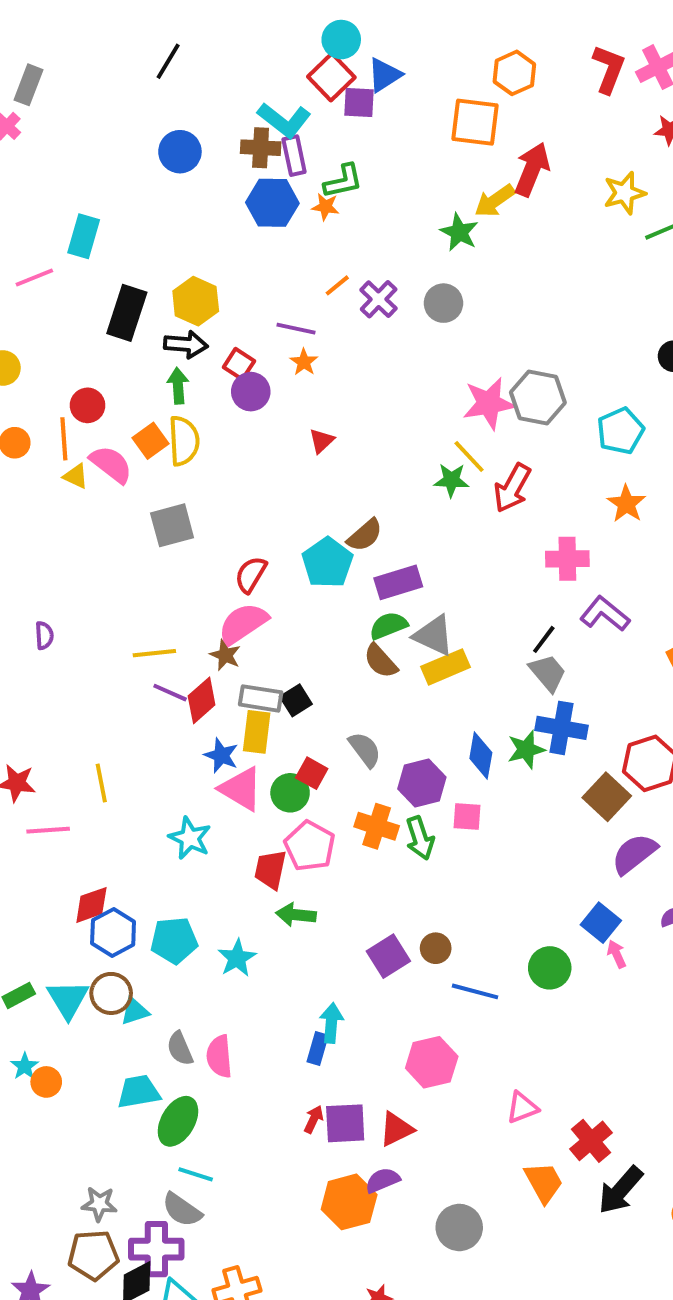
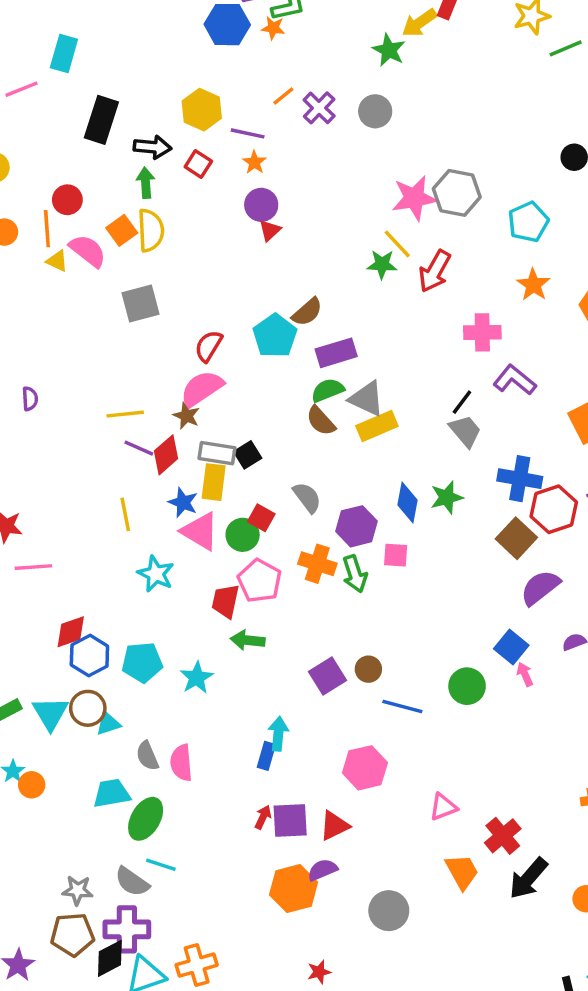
yellow hexagon: (196, 301) -> (202, 110), moved
purple circle: (251, 392) -> (261, 205), moved
blue cross: (562, 728) -> (520, 479), moved
yellow line: (101, 783) -> (125, 514), moved
gray semicircle: (182, 1210) -> (132, 882), moved

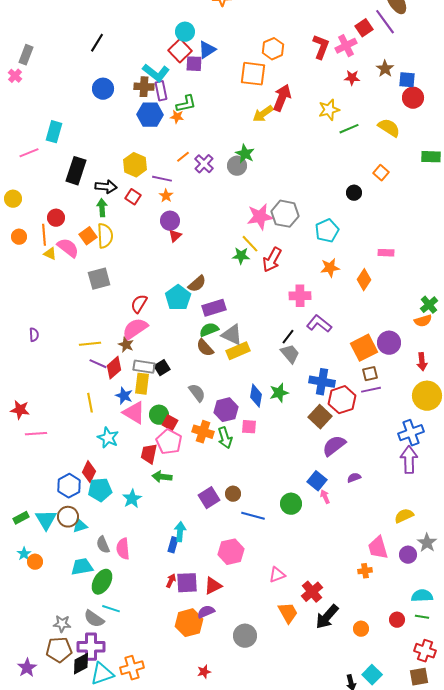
green star: (389, 50) -> (245, 154), moved
orange star: (533, 285) -> (330, 268), turned 30
red square: (261, 518) -> (170, 423), moved
red diamond: (71, 632) -> (89, 472), moved, turned -45

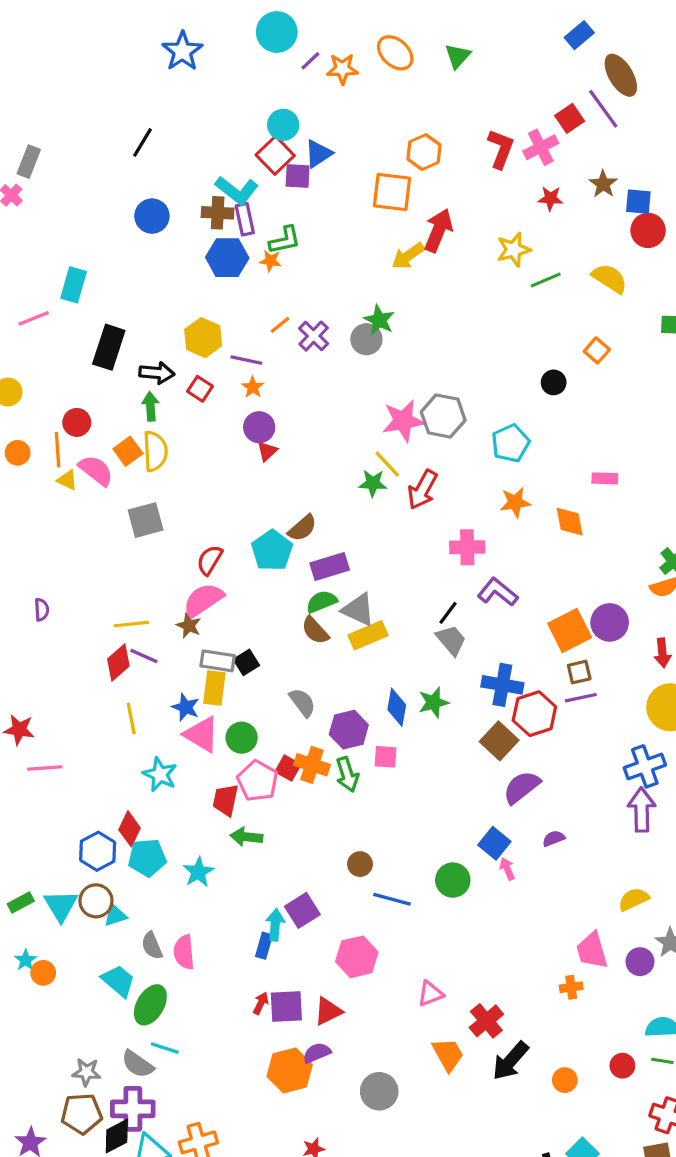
orange diamond: (364, 280) -> (570, 522), turned -45
red diamond: (114, 368) -> (118, 662), moved
red square: (170, 423) -> (288, 768), moved
purple square: (209, 498) -> (302, 910), moved
cyan trapezoid: (82, 567) -> (118, 981), turned 50

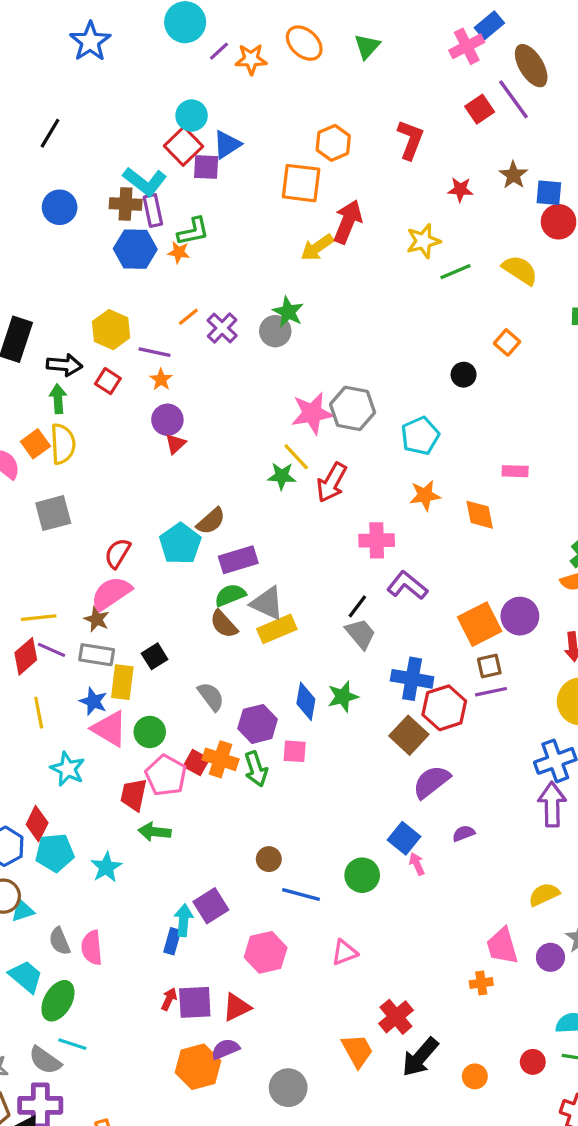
pink cross: (541, 147) -> (467, 46), moved
gray rectangle: (218, 661) -> (97, 655), moved
pink triangle: (430, 994) -> (344, 952), moved

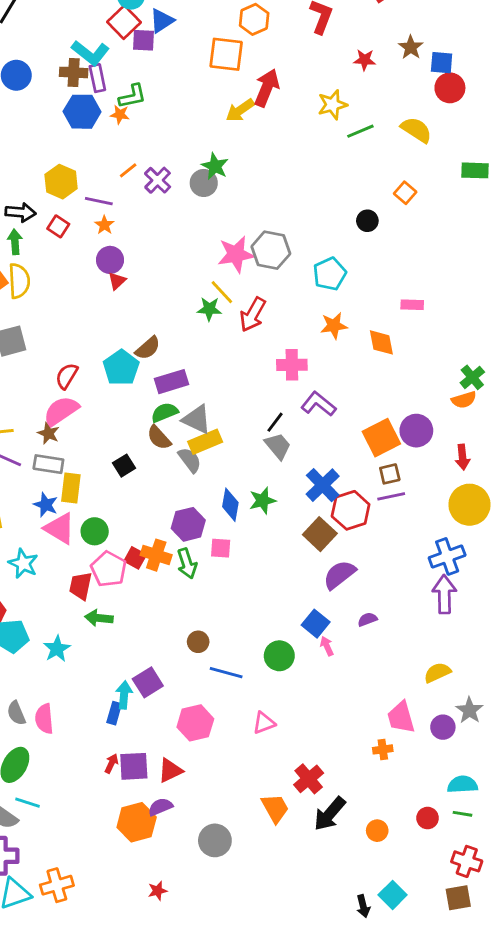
black square: (155, 656) -> (124, 466), moved
blue cross: (412, 679) -> (323, 485), turned 36
gray semicircle: (211, 697) -> (190, 460), moved

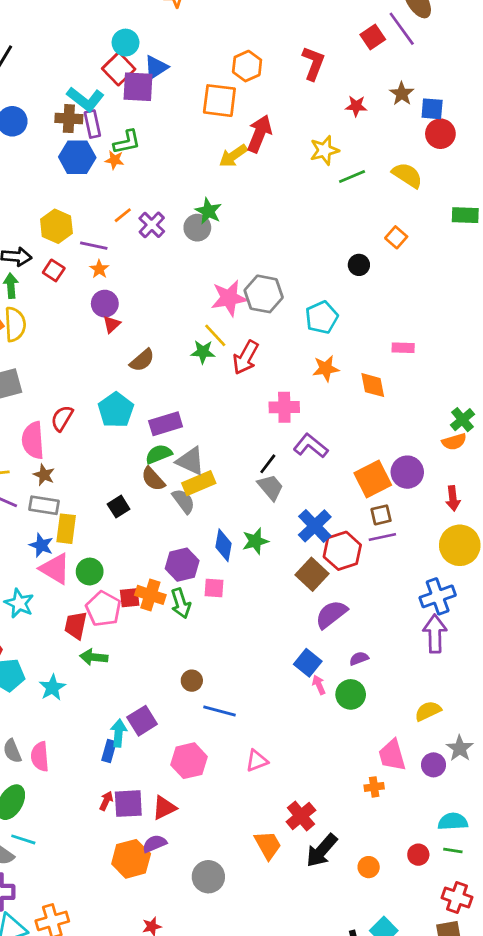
purple square: (144, 40) -> (138, 87), size x1.4
brown semicircle: (148, 348) -> (142, 360), moved
pink semicircle: (61, 411) -> (33, 440), moved, turned -60
red square: (135, 558) -> (130, 598), turned -35
green circle: (279, 656) -> (351, 694), moved

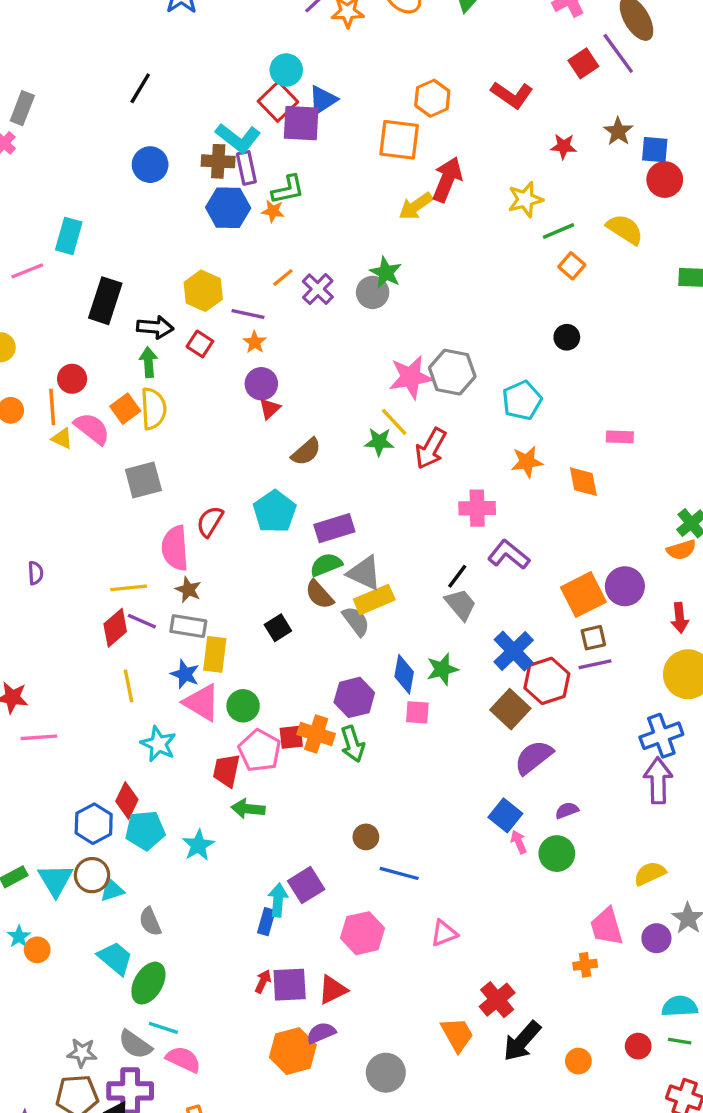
red L-shape: (313, 63) -> (512, 95), turned 104
orange square: (396, 237) -> (572, 266), moved
pink square: (214, 588) -> (417, 712), moved
pink semicircle: (40, 757) -> (183, 1059), moved, turned 120

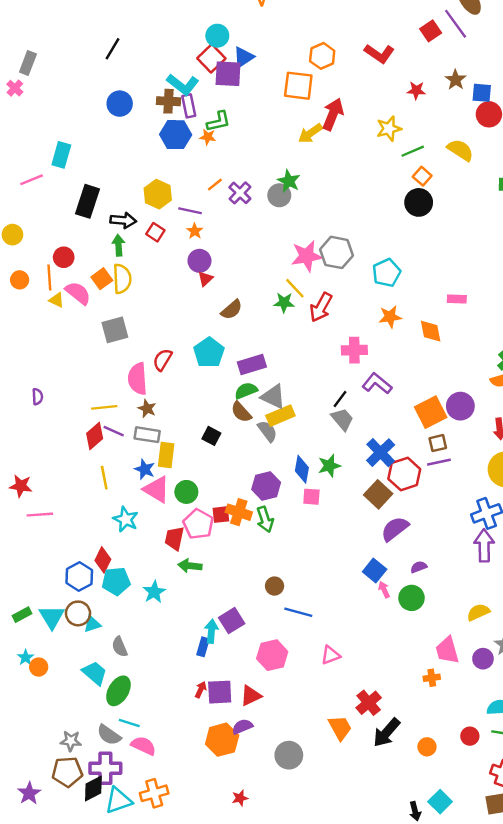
black circle: (567, 337) -> (419, 202), moved, size x1.5
black square: (278, 628) -> (211, 436), turned -30

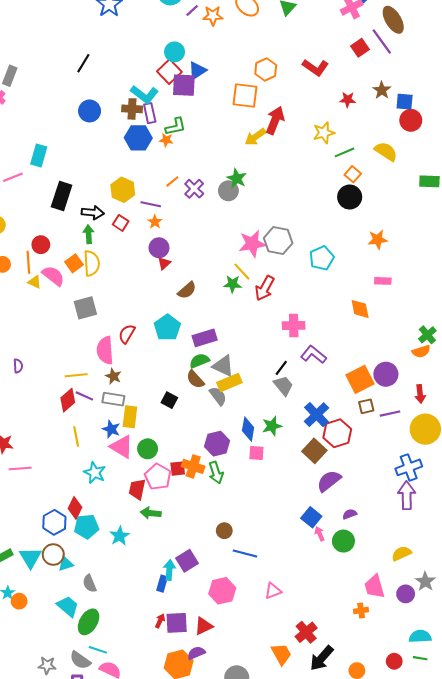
orange star: (390, 317) -> (378, 239), moved
purple line: (439, 462) -> (390, 414), moved

